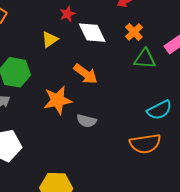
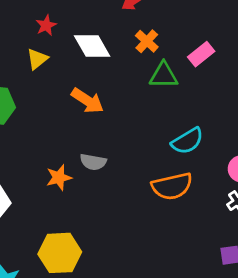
red star: (67, 14) -> (46, 25), moved
orange star: (58, 100) -> (59, 177), moved, size x0.7

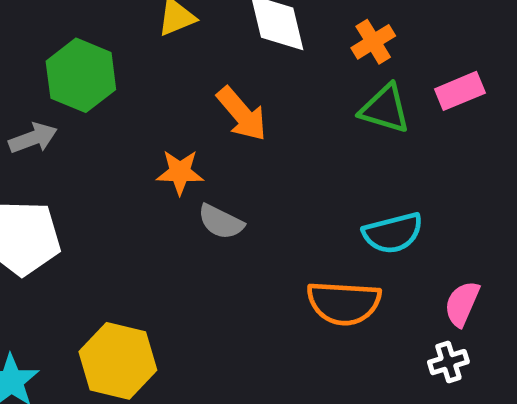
orange star: (59, 177) -> (180, 172), moved

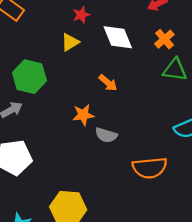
orange arrow: (242, 114) -> (108, 83), size x0.7
orange semicircle: (344, 303) -> (150, 168), moved

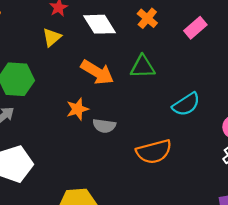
green triangle: (175, 70) -> (143, 67), moved
orange arrow: (108, 83) -> (97, 72), size x1.6

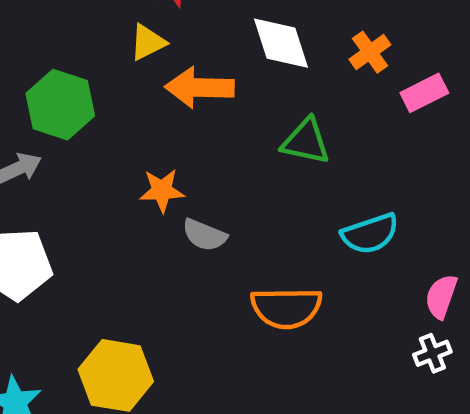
orange cross: (147, 18) -> (370, 52), moved
white diamond: (100, 24) -> (281, 43), moved
orange arrow: (97, 72) -> (199, 88), moved, turned 136

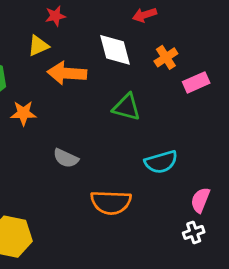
orange star: (162, 190) -> (23, 113), moved

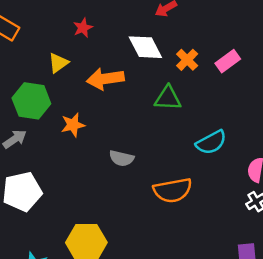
yellow triangle: (38, 46) -> (58, 63), moved
orange cross: (166, 57) -> (187, 60), moved

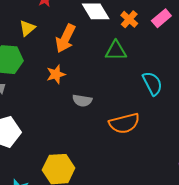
orange arrow: (105, 79) -> (65, 38), turned -52
orange star: (73, 125) -> (56, 74), moved
cyan semicircle: (211, 142) -> (152, 83), turned -85

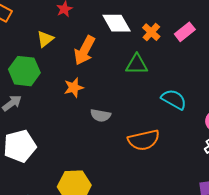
cyan semicircle: (152, 83) -> (174, 99), turned -35

